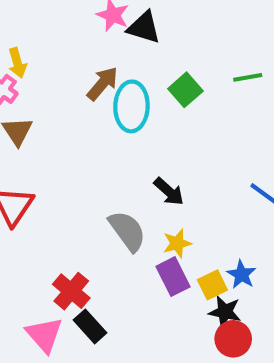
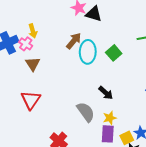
green square: (185, 90) -> (114, 53), moved
purple rectangle: (173, 277) -> (108, 134), turned 30

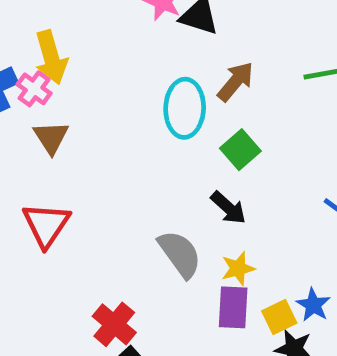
yellow arrow: (33, 31) -> (51, 57), size x1.5
brown arrow: (74, 41) -> (236, 82), moved
green square: (114, 53) -> (240, 150), moved

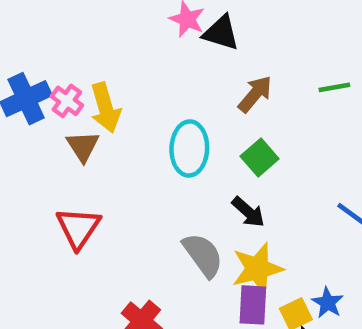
yellow arrow: (51, 57) -> (105, 108), moved
cyan ellipse: (185, 108) -> (189, 148), moved
yellow star: (238, 269) -> (257, 269), size x1.6

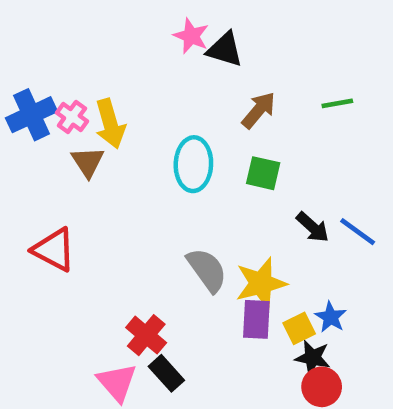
green square: (260, 158) -> (263, 173), turned -36
black arrow: (248, 212) -> (313, 227), moved
red triangle: (78, 228) -> (54, 250), moved, turned -36

